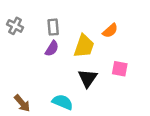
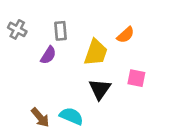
purple semicircle: (52, 48) -> (48, 55), moved
brown arrow: (22, 103) -> (40, 117), moved

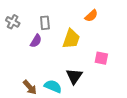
orange semicircle: (126, 35) -> (91, 16), moved
black triangle: (100, 89) -> (74, 76), moved

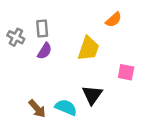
gray cross: (13, 22) -> (16, 37), moved
gray rectangle: (45, 23) -> (42, 28), moved

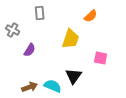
gray rectangle: (42, 28) -> (40, 13), moved
purple semicircle: (45, 51) -> (30, 50), moved
brown arrow: (37, 109) -> (30, 87), turned -70

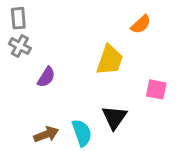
gray rectangle: (40, 13) -> (18, 18), moved
cyan semicircle: (53, 86) -> (82, 133), turned 48

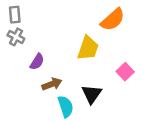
orange semicircle: (141, 24) -> (113, 20), size x1.5
pink square: (156, 89) -> (125, 72), turned 35
brown arrow: (46, 134) -> (52, 84), moved

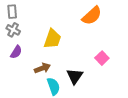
yellow trapezoid: (88, 48) -> (52, 39), moved
purple semicircle: (37, 62) -> (16, 52), moved

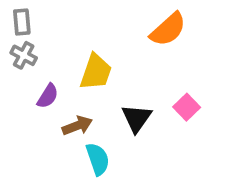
purple semicircle: (16, 52) -> (48, 96), moved
black triangle: (75, 76) -> (137, 118), moved

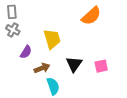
yellow trapezoid: (96, 72) -> (52, 39), turned -35
pink square: (187, 107) -> (101, 66), moved, turned 32

